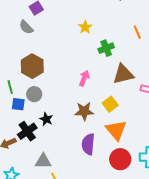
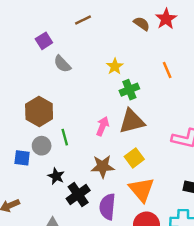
gray semicircle: (26, 27) -> (62, 64), moved
yellow star: (85, 27) -> (115, 66), moved
brown triangle: (123, 74) -> (132, 121), moved
green line: (10, 87) -> (65, 137), moved
black cross: (27, 131) -> (78, 195), moved

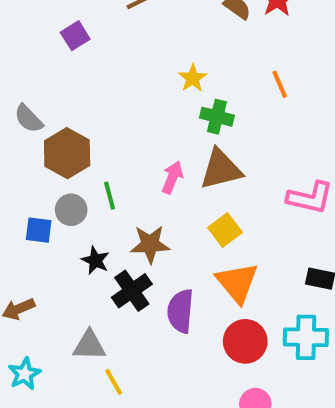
gray semicircle: (62, 64) -> (29, 119), moved
green cross: (129, 90) -> (217, 117), turned 36
brown star: (103, 166) -> (150, 244), moved

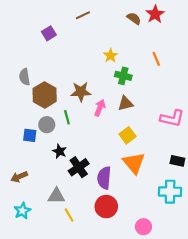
gray semicircle: (29, 119) -> (24, 77), turned 35
brown triangle: (221, 169) -> (125, 103), size x0.7
brown star: (150, 244) -> (81, 92), moved
red circle: (245, 341) -> (106, 207), moved

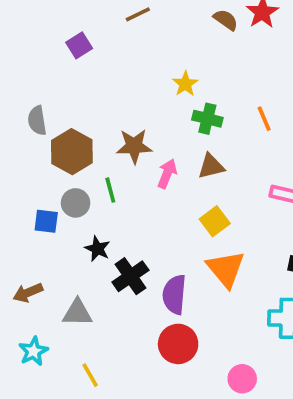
orange line: (156, 59) -> (264, 119), moved
gray triangle: (56, 196) -> (77, 313), moved
yellow line: (69, 215) -> (90, 375), moved

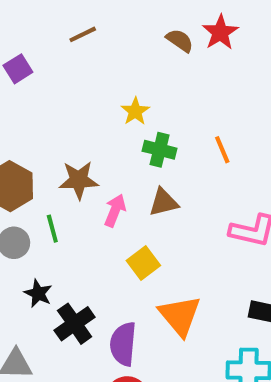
yellow square: (215, 221) -> (143, 263), moved

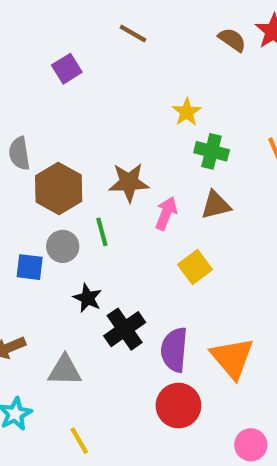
brown line: (83, 34) -> (133, 34), turned 56
orange triangle: (180, 316) -> (232, 358), moved

